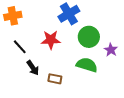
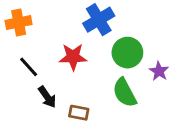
green semicircle: (87, 65) -> (125, 93), turned -135

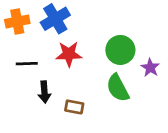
blue cross: (99, 20) -> (55, 19), moved
black line: (29, 67) -> (27, 64), turned -50
black arrow: (47, 97) -> (44, 92), turned 30

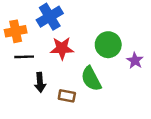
orange cross: (17, 21) -> (16, 31), moved
green semicircle: (118, 88) -> (91, 79), moved

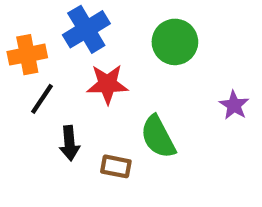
green circle: (108, 45) -> (175, 42), moved
black line: (24, 57) -> (42, 99), turned -54

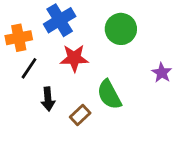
brown rectangle: (116, 166) -> (80, 115), turned -54

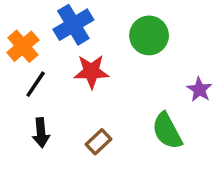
orange cross: (19, 38) -> (23, 46), turned -30
green semicircle: (109, 95) -> (167, 131), moved
black arrow: (48, 99) -> (41, 133), moved

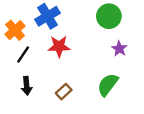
green circle: (149, 35) -> (109, 16), moved
purple star: (199, 89) -> (119, 49), moved
green semicircle: (167, 131) -> (108, 85), turned 65

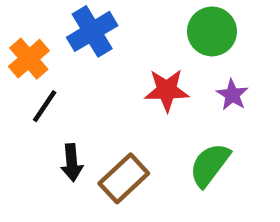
red star: (59, 46) -> (167, 90), moved
black arrow: (27, 86) -> (72, 163), moved
brown rectangle: (64, 92) -> (124, 178), size x1.5

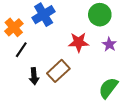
green semicircle: (210, 165) -> (108, 88), moved
brown rectangle: (124, 178) -> (58, 71), moved

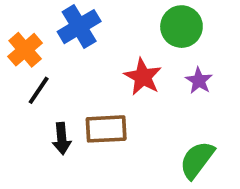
red star: (79, 42) -> (143, 77), turned 30
brown rectangle: (58, 71) -> (106, 129), turned 40

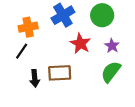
blue cross: (79, 27) -> (63, 15), moved
orange cross: (25, 50) -> (28, 27), moved, turned 30
green semicircle: (197, 160) -> (111, 72), moved

